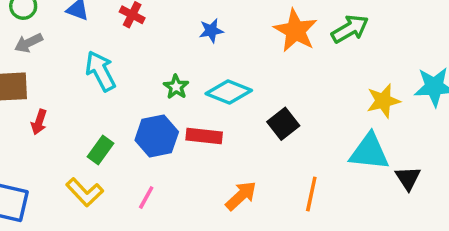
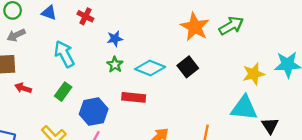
blue star: (211, 31) -> (115, 39), moved
red arrow: (39, 122) -> (23, 88), turned 91
black square: (283, 124) -> (188, 67), moved
blue hexagon: (157, 136) -> (94, 112), moved
green rectangle: (101, 150) -> (63, 92), moved

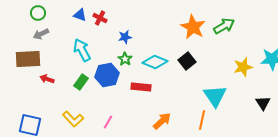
blue triangle: (49, 13) -> (80, 15), moved
cyan triangle: (244, 108) -> (215, 96), moved, turned 50
blue hexagon: (94, 112) -> (107, 75), moved
black triangle: (270, 126) -> (263, 103), moved

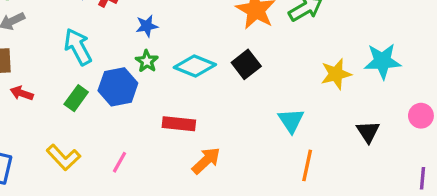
red rectangle: (141, 87) -> (179, 124), moved
cyan triangle: (215, 96) -> (291, 121), size x0.7
orange line: (202, 120) -> (307, 165), moved

